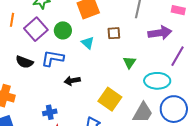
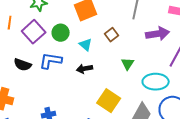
brown square: (114, 33) -> (112, 35), turned -32
black arrow: (72, 81) -> (85, 69), moved

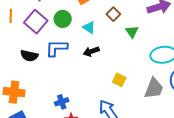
green triangle: (128, 64) -> (132, 32), moved
yellow square: (109, 101) -> (119, 80), size x0.6

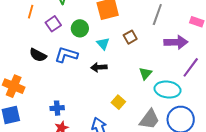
purple square: (36, 22) -> (53, 24), size x0.7
green triangle: (132, 32) -> (145, 73), moved

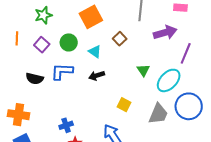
cyan ellipse: (168, 90) -> (169, 80), turned -40

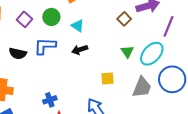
brown square: (120, 39) -> (124, 19), moved
green triangle: (143, 70) -> (127, 52), moved
yellow square: (124, 105) -> (108, 78), turned -32

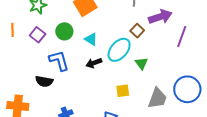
blue L-shape: (45, 46) -> (59, 61), turned 75
black semicircle: (18, 53) -> (44, 81), moved
cyan ellipse: (152, 54) -> (119, 50), moved

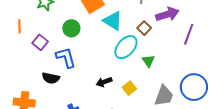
purple square: (38, 35) -> (40, 42), moved
cyan triangle: (91, 39) -> (113, 21), moved, size x1.5
black arrow: (94, 63) -> (104, 82), moved
yellow square: (123, 91) -> (129, 88), turned -32

